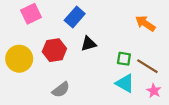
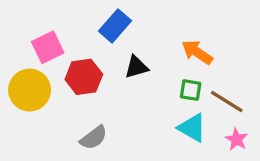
pink square: (31, 14) -> (48, 47), moved
orange arrow: (145, 23) -> (197, 52), moved

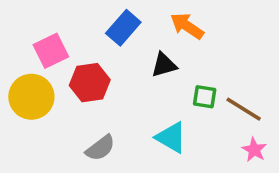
orange arrow: (197, 52) -> (187, 26), moved
black triangle: (136, 67) -> (164, 65), moved
cyan triangle: (192, 128) -> (171, 137), moved

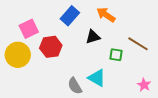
brown line: (244, 109) -> (138, 44), moved
gray semicircle: (100, 148) -> (75, 86), moved, turned 96

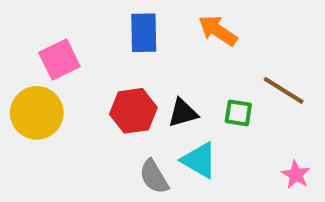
blue rectangle: (70, 16) -> (144, 33), turned -42
black triangle: (93, 37) -> (183, 113), moved
red hexagon: (51, 47) -> (133, 111), moved

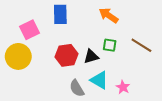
blue rectangle: (144, 33) -> (60, 14), moved
green square: (238, 113) -> (110, 45), moved
pink star: (296, 175) -> (123, 87), moved

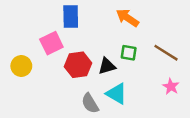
pink square: (30, 30) -> (51, 43), moved
yellow circle: (18, 56) -> (21, 66), size x0.7
pink star: (123, 87) -> (171, 86), moved

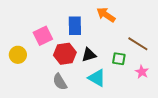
blue rectangle: (71, 17) -> (75, 26), moved
green square: (129, 53) -> (119, 59), moved
gray semicircle: (90, 103) -> (60, 82), moved

